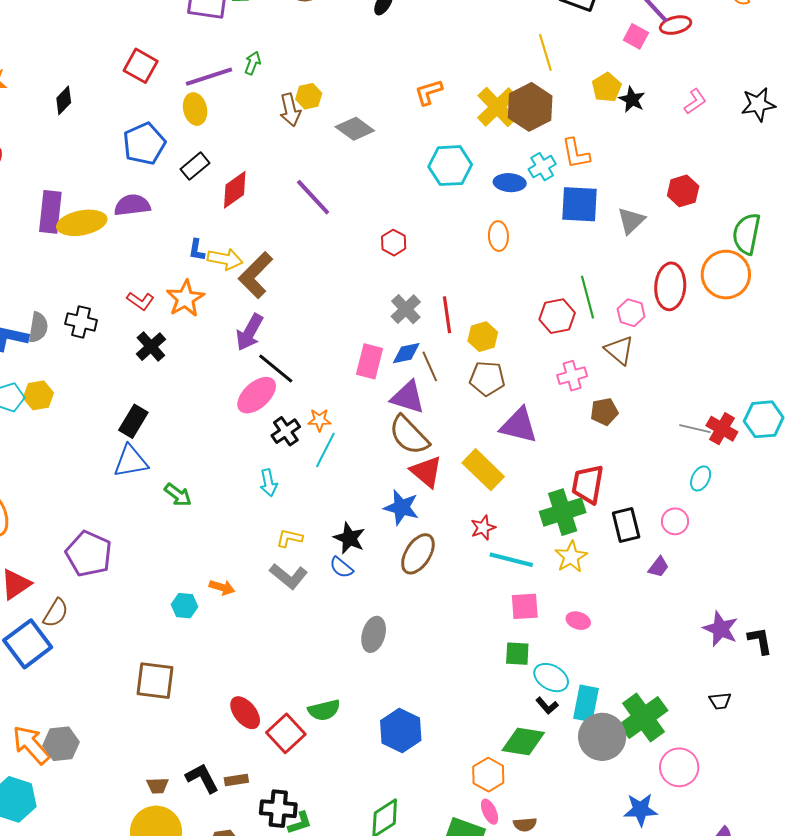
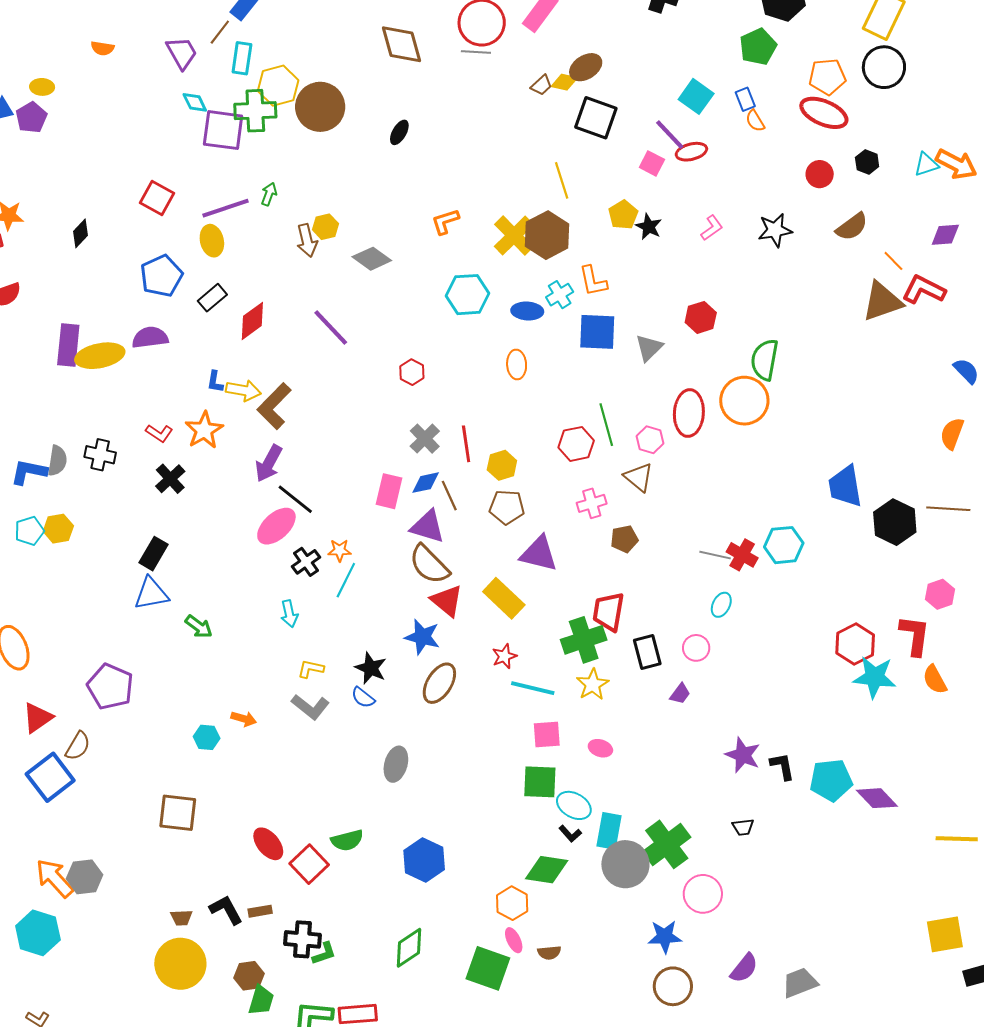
green square: (517, 654) -> (540, 782), size x1.4

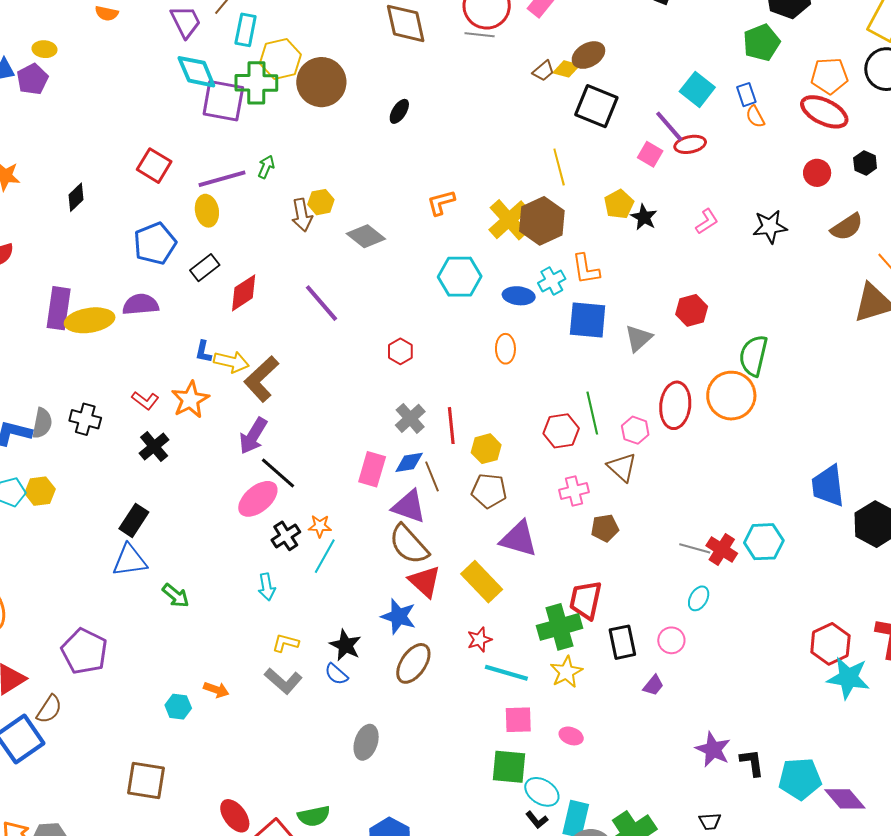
cyan diamond: (195, 102) -> (196, 72), size x1.6

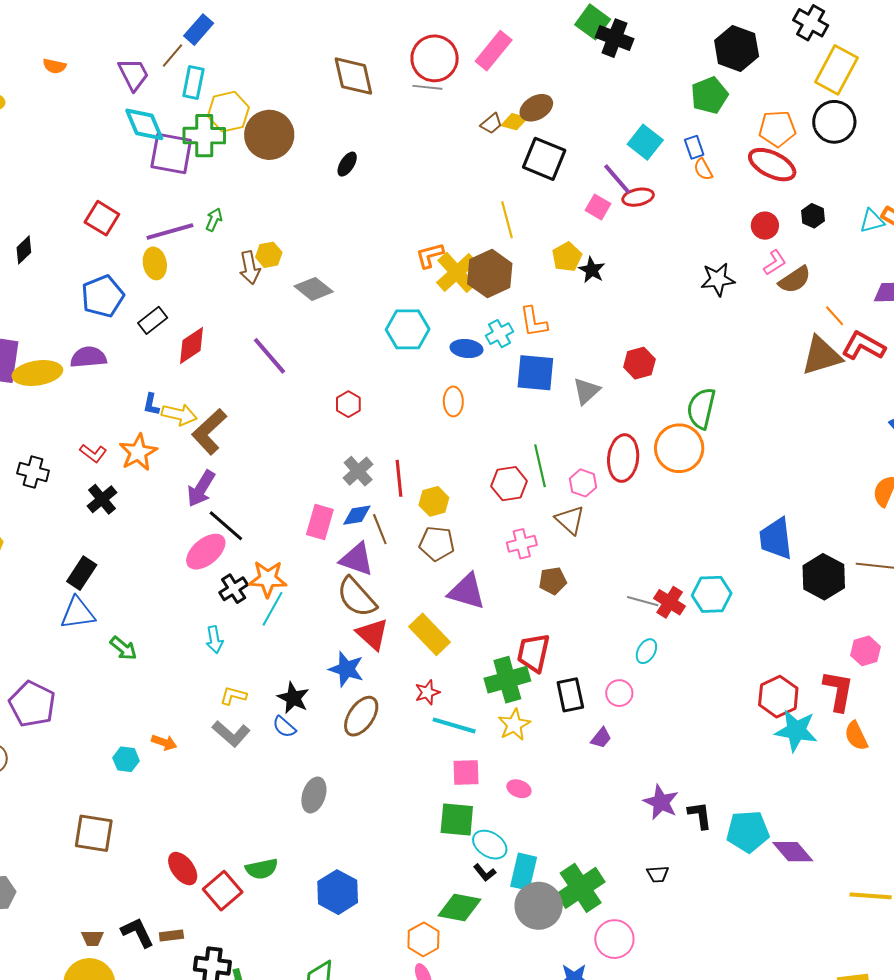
orange L-shape: (441, 203) -> (430, 255), moved
pink L-shape: (707, 221) -> (775, 263), moved
orange star: (320, 526) -> (268, 579), size x1.6

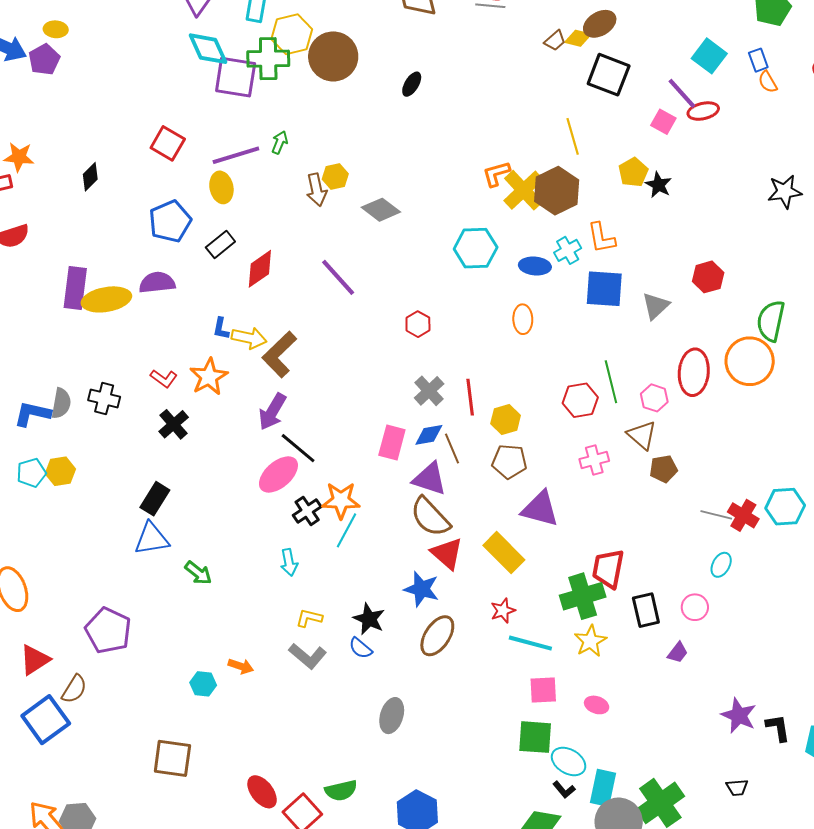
brown pentagon: (553, 581) -> (663, 469), moved

